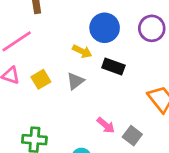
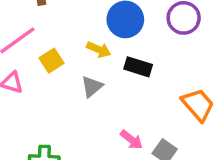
yellow square: (41, 79) -> (51, 61), moved

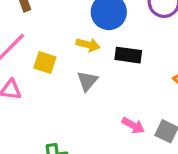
yellow square: (51, 61) -> (45, 63), turned -30

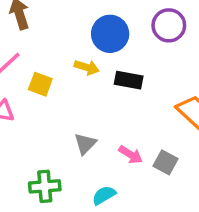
gray triangle: (87, 81) -> (85, 144), moved

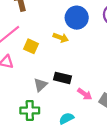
black rectangle: (129, 80) -> (62, 78), moved
gray triangle: (85, 144) -> (40, 85), moved

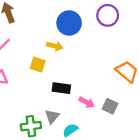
yellow square: (31, 46) -> (38, 65), moved
gray triangle: (40, 85) -> (52, 116), moved

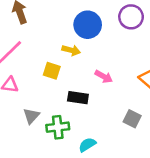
pink arrow: (87, 102) -> (104, 77), moved
gray triangle: (52, 116) -> (31, 116), moved
green cross: (31, 126) -> (58, 127), moved

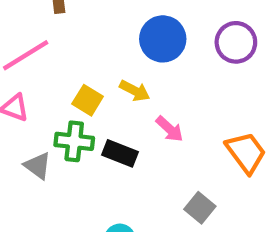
yellow arrow: (71, 50) -> (135, 91), moved
gray triangle: (31, 116) -> (38, 166), turned -48
green cross: (58, 127) -> (74, 141), moved

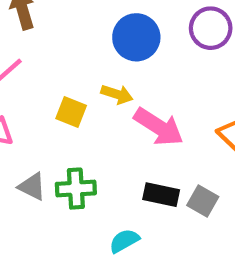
pink arrow: (170, 129) -> (159, 127), size x1.6
green cross: (74, 141) -> (76, 189), moved
black rectangle: (120, 153) -> (161, 195), moved

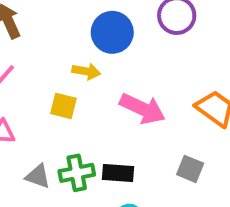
yellow arrow: (117, 94) -> (86, 71), moved
black rectangle: (161, 195) -> (118, 173), moved

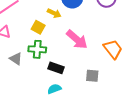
gray square: (190, 169) -> (92, 76), turned -32
green cross: (77, 173) -> (37, 49), moved

